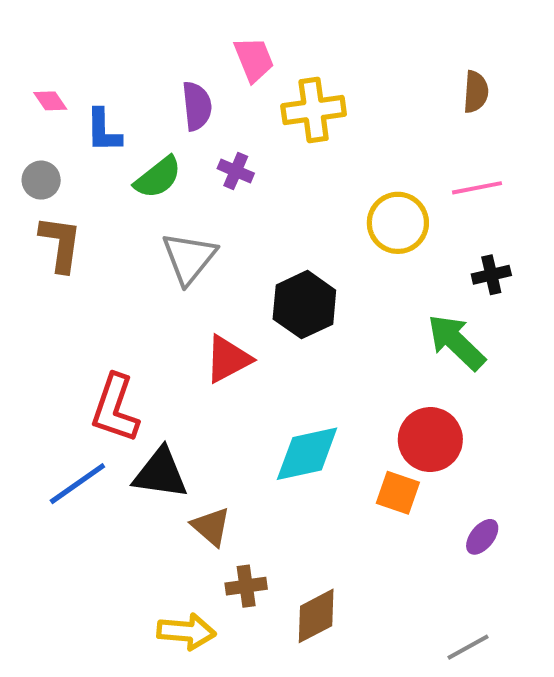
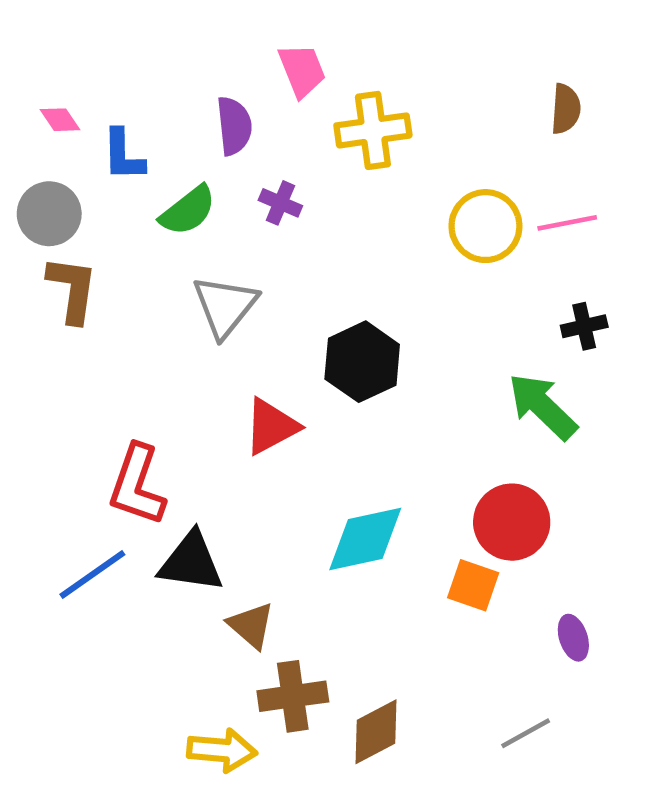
gray circle: (41, 180) -> (49, 214), size x1.4
yellow circle: (398, 223) -> (485, 226), moved
purple ellipse: (482, 537) -> (573, 638), turned -57
brown cross: (246, 586) -> (293, 696), size x1.4
gray line: (468, 647) -> (526, 733), moved

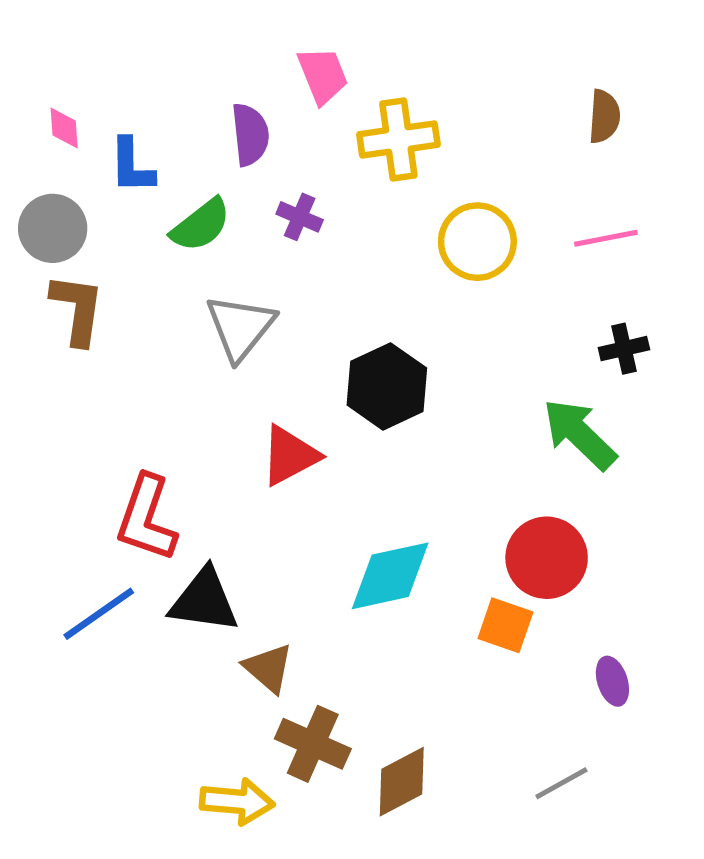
pink diamond: (60, 120) -> (64, 128), turned 30
yellow circle: (485, 226) -> (477, 242), moved
brown cross: (293, 696) -> (313, 744), turned 32

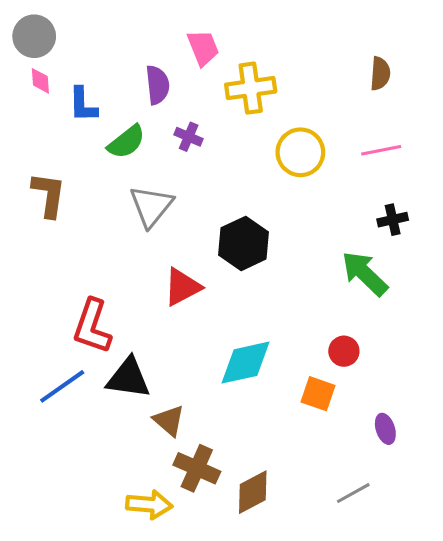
gray circle: (53, 228) -> (34, 36), moved
red circle: (547, 558) -> (344, 351), size x0.6

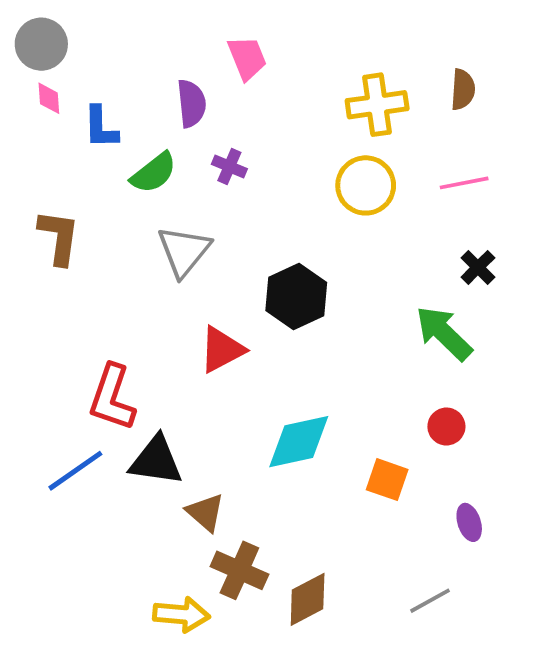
yellow cross: (251, 88) -> (377, 105), moved
black cross: (393, 220) -> (478, 267), turned -32
red circle: (344, 351) -> (446, 427), moved

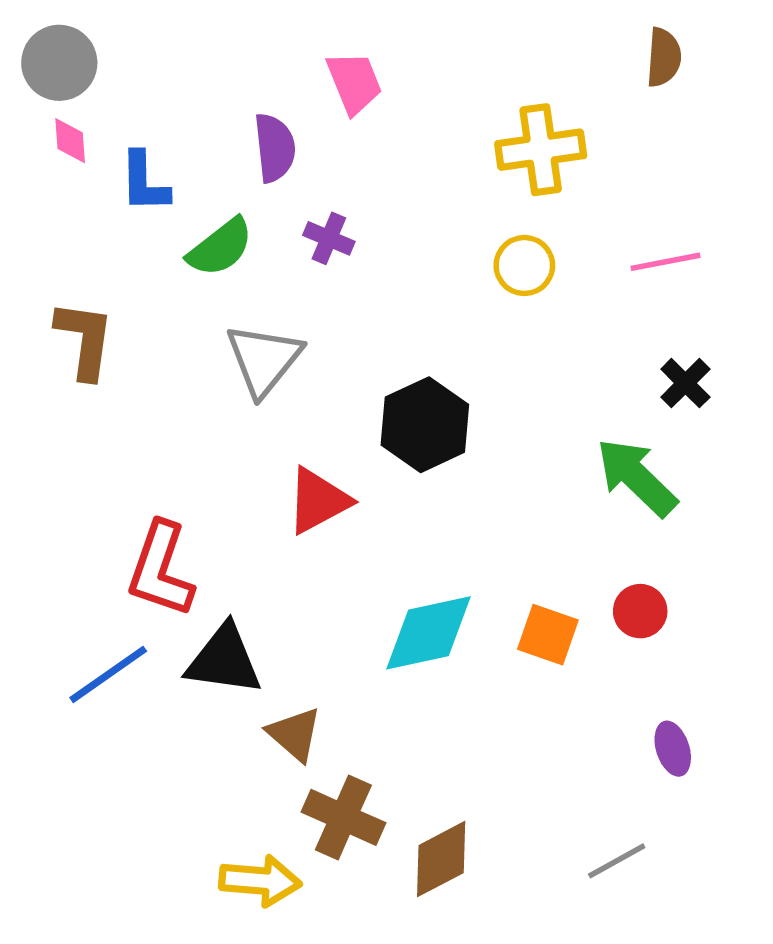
brown semicircle: (463, 90) -> (664, 57), moved
yellow circle: (366, 185) -> (524, 265), size x0.7
orange square: (387, 480) -> (548, 635), moved

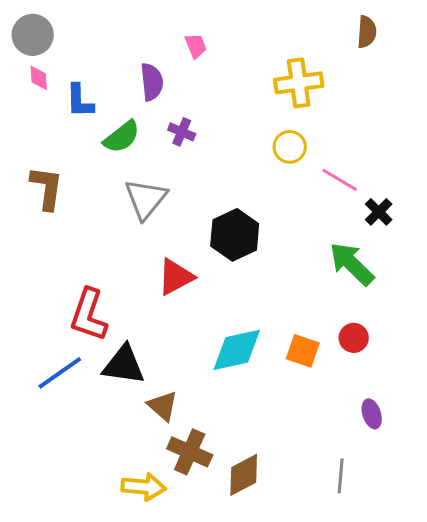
pink trapezoid: (354, 83) -> (196, 46), size x0.7
pink line: (666, 262) -> (340, 180), moved, turned 42
gray line: (617, 861) -> (341, 476), turned -56

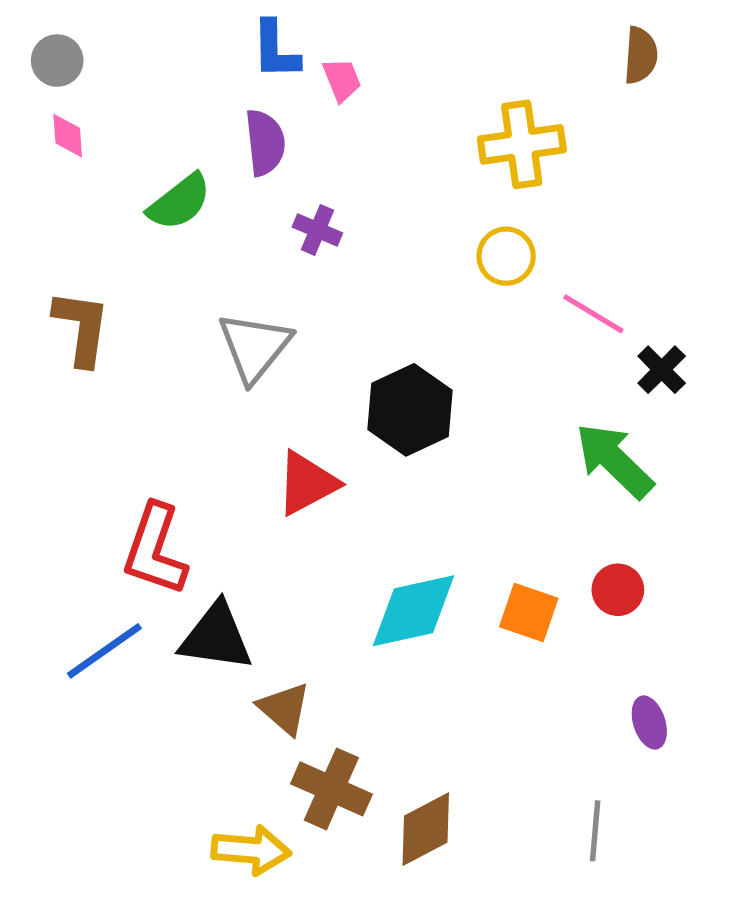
gray circle: (33, 35) -> (57, 61), size x0.7
blue L-shape: (80, 101) -> (275, 50), moved
green semicircle: (122, 137) -> (179, 202), moved

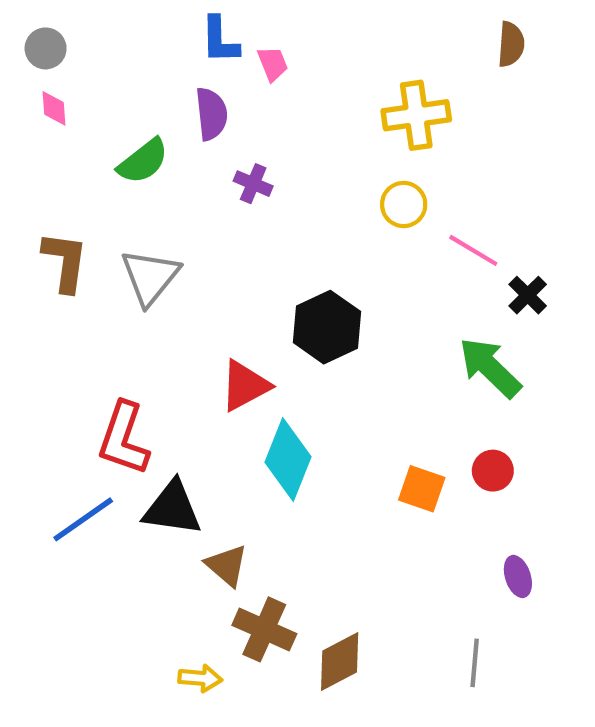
gray triangle: (255, 347) -> (150, 277), moved
cyan diamond: (413, 611) -> (288, 459), moved, turned -56
yellow arrow: (251, 850) -> (200, 678), size x0.7

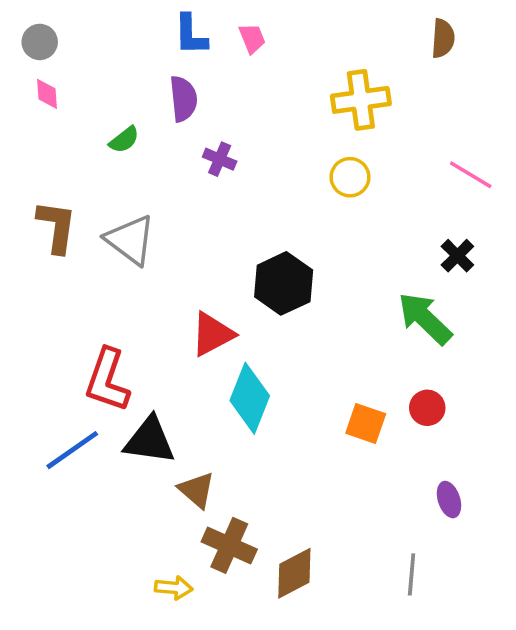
pink trapezoid: (273, 64) -> (252, 38), moved
green semicircle: (143, 161) -> (124, 140), size x0.7
pink line: (473, 250) -> (471, 175), moved
gray triangle: (150, 277) -> (130, 240), turned -32

